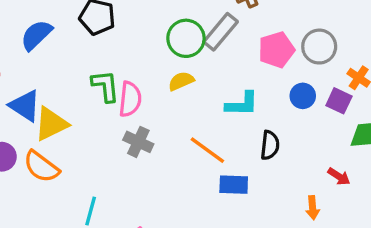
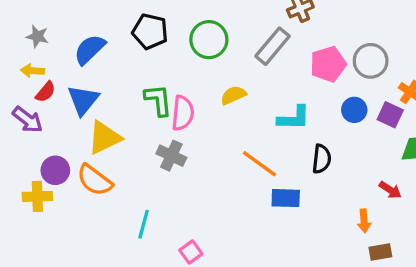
green circle: (186, 38) -> (209, 40), moved
blue triangle: (25, 106) -> (83, 100), moved, turned 36
gray cross: (138, 142) -> (171, 156), moved

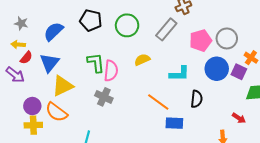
blue circle: (354, 110) -> (217, 69), size x1.5
yellow cross: (37, 196) -> (33, 125), moved

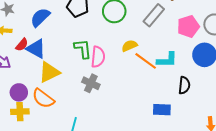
red semicircle: (26, 58) -> (22, 45), moved
blue triangle: (49, 63) -> (36, 49), turned -40
orange line: (158, 102) -> (146, 61), moved

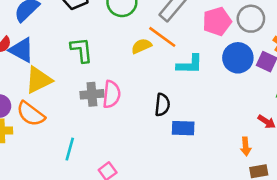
pink semicircle: (98, 57) -> (111, 94), moved
orange line: (146, 61) -> (162, 37), moved
gray cross: (91, 83) -> (92, 94), turned -30
black semicircle: (184, 85) -> (162, 105), moved

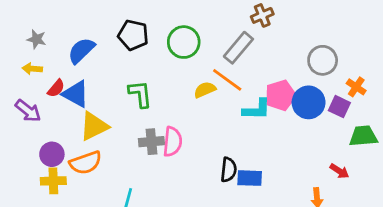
pink pentagon: (217, 21) -> (280, 95), moved
black semicircle: (162, 105) -> (229, 170), moved
orange semicircle: (31, 114) -> (86, 163), turned -56

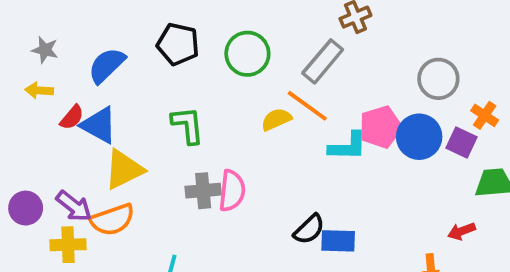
purple arrow: (28, 111) -> (74, 206), moved
purple circle: (52, 154) -> (26, 208), moved
black semicircle: (229, 170) -> (309, 229), turned 40
red arrow: (339, 171) -> (462, 231), turned 126

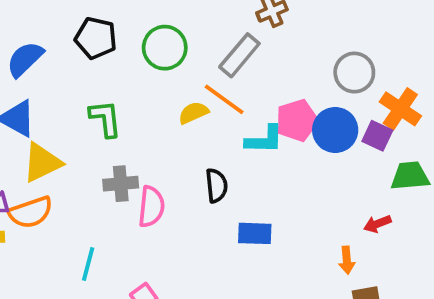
orange cross: (485, 115) -> (400, 109), size x1.5
pink semicircle: (232, 191) -> (151, 207), moved
black semicircle: (309, 229) -> (216, 186), moved, turned -52

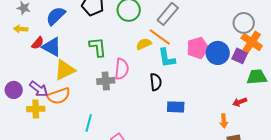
gray circle: (354, 73) -> (244, 23), moved
cyan L-shape: (264, 140) -> (167, 58), moved, turned 80
pink semicircle: (151, 207) -> (122, 69), moved

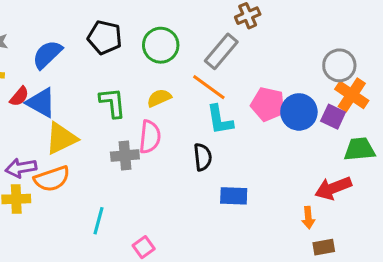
yellow semicircle: (144, 44) -> (159, 98), moved
pink pentagon: (198, 48) -> (268, 104), turned 30
purple arrow: (39, 89) -> (21, 168), turned 132
red arrow: (240, 102) -> (333, 188), size x1.6

